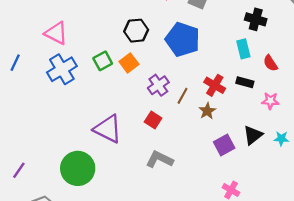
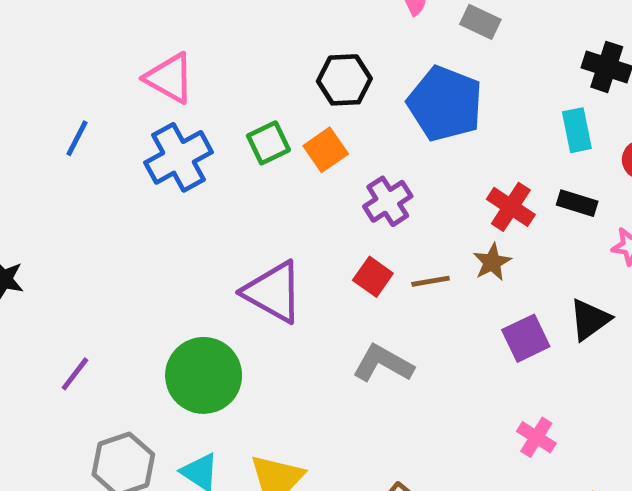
brown line: (182, 96) -> (431, 281), moved, turned 49

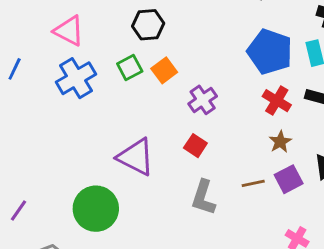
black hexagon: (344, 80) -> (148, 25), moved
blue pentagon: (445, 104) -> (270, 52), moved
brown star: (492, 262) -> (280, 142), moved
brown line: (431, 281) -> (253, 183), moved
gray L-shape: (383, 363) -> (203, 198), turned -99

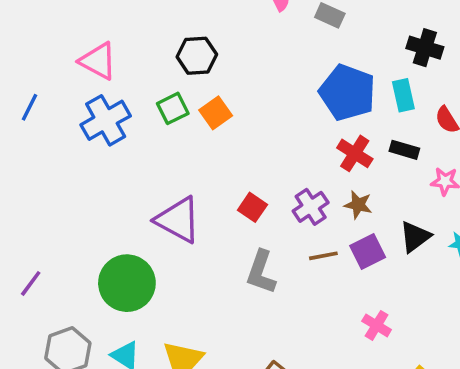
purple cross: (203, 100) -> (311, 207), moved
brown star: (280, 142) -> (358, 205), turned -30

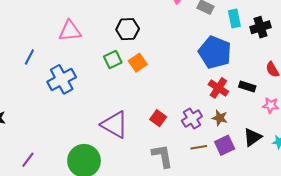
black cross: (425, 48) -> (260, 27), turned -36
pink triangle: (98, 61) -> (70, 31), turned -35
cyan rectangle: (403, 95) -> (234, 18), moved
blue cross: (106, 120) -> (62, 79), moved
gray L-shape: (261, 272) -> (162, 156), turned 150

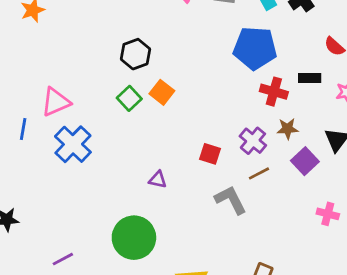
pink triangle: (70, 31) -> (56, 102), moved
purple triangle: (115, 125) -> (158, 180), size x0.5
brown line: (199, 147) -> (259, 173), moved
purple line: (28, 160) -> (63, 259), turned 42

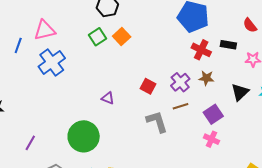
purple square: (305, 161) -> (213, 114), moved
pink cross: (328, 214) -> (212, 139), moved
purple line: (63, 259) -> (30, 143), turned -42

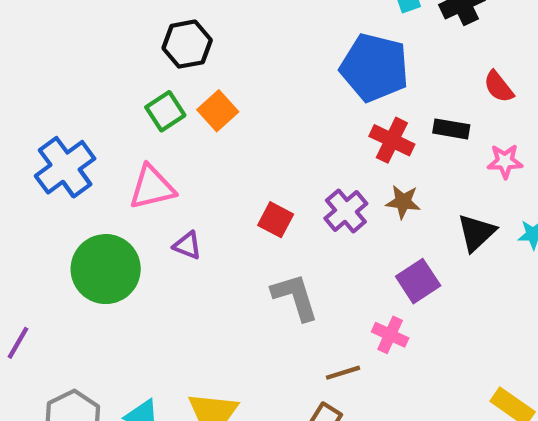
pink triangle: (45, 30) -> (152, 187), moved
brown line: (180, 106) -> (343, 373), moved
green circle: (84, 136) -> (106, 269), moved
pink cross: (212, 139) -> (390, 335), moved

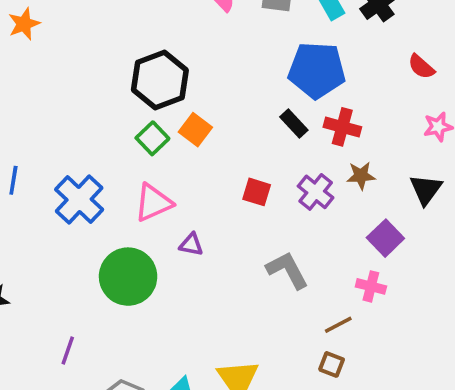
black hexagon: (187, 44) -> (160, 80), size x1.4
black rectangle: (451, 129) -> (294, 123), moved, turned 48
red square: (276, 220) -> (257, 192), moved

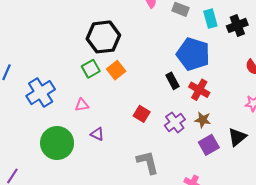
pink triangle: (153, 203) -> (82, 105), size x0.6
purple square: (385, 238) -> (209, 145), moved

